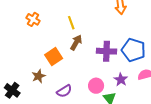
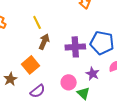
orange square: (54, 57) -> (30, 65), moved

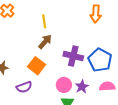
orange square: (30, 65) -> (36, 66), moved, turned -30
pink circle: (69, 82) -> (64, 85), moved

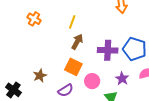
yellow line: (44, 21) -> (72, 22), turned 40
pink circle: (64, 85) -> (92, 81), moved

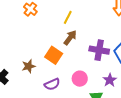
orange square: (73, 67) -> (54, 55), moved

